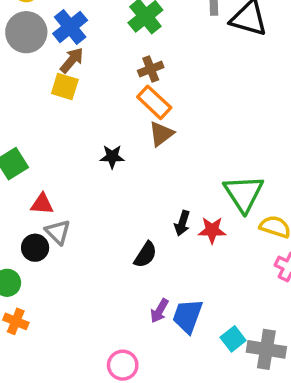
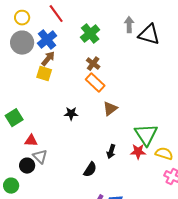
brown cross: (151, 69) -> (93, 64), turned -32
brown triangle: (161, 134) -> (110, 109), moved
red star: (212, 230) -> (138, 152), moved

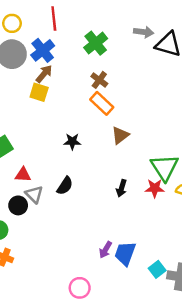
red line: (56, 14) -> (54, 18), turned 30
gray arrow: (129, 25) -> (144, 32), turned 98
black semicircle: (90, 170) -> (65, 186), moved

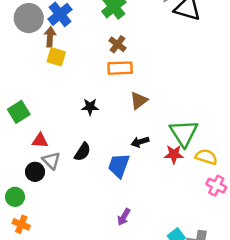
brown arrow: (44, 74) -> (50, 37), moved, turned -36
orange rectangle: (102, 103) -> (120, 68), turned -45
black arrow: (121, 188) -> (140, 142), moved, turned 56
blue trapezoid: (125, 253) -> (119, 166), moved

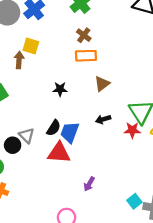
brown arrow: (50, 37) -> (19, 60), moved
red triangle: (40, 141) -> (59, 153), moved, size x1.6
blue trapezoid: (119, 166) -> (70, 132), moved

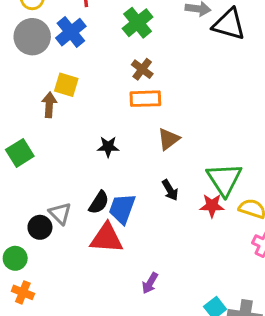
black arrow: (103, 119) -> (170, 190), turned -104

